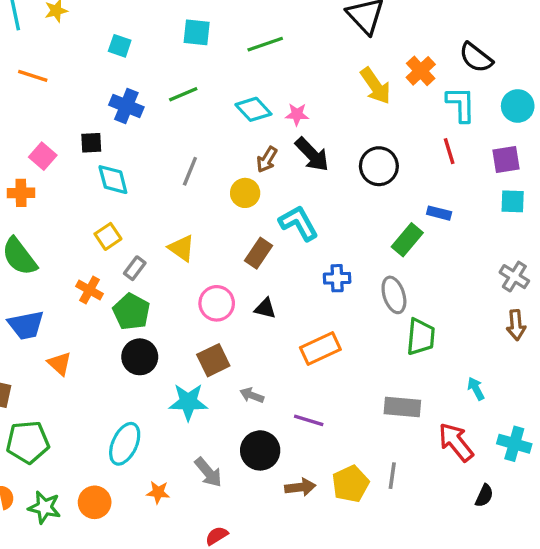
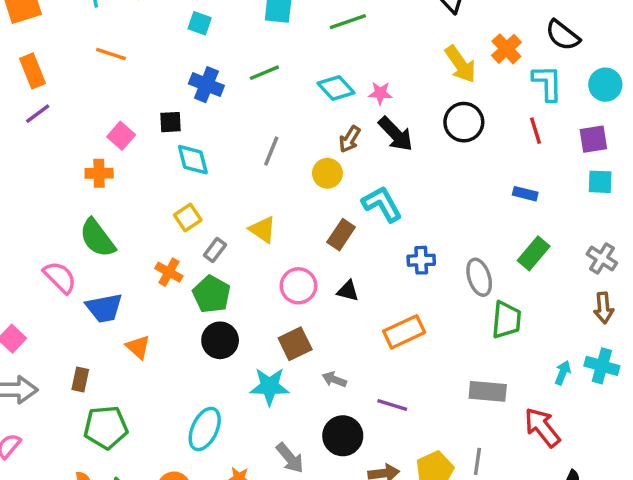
black circle: (379, 166) -> (464, 122), moved
green rectangle: (407, 240) -> (534, 253), moved
cyan arrow: (476, 389) -> (563, 373), turned 50
cyan cross: (514, 444) -> (602, 366), moved

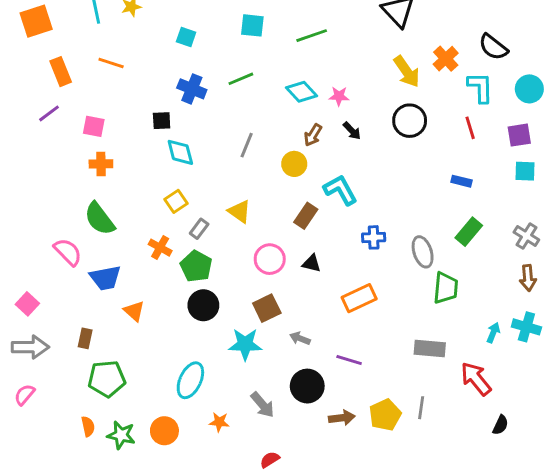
orange rectangle: (33, 71) -> (61, 72), moved
black arrow: (396, 134) -> (352, 131), size x0.6
pink square: (121, 136) -> (94, 126), moved, turned -30

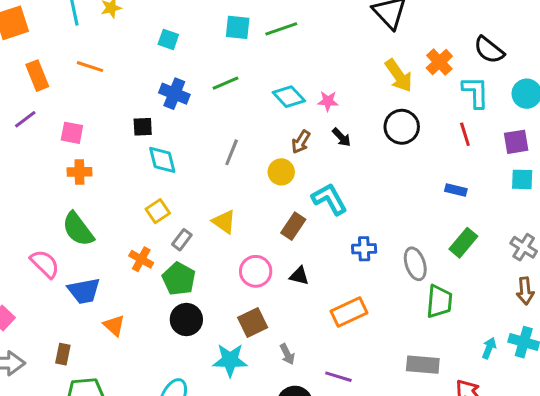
green line: (312, 36) -> (281, 29), moved
gray arrow: (300, 338) -> (287, 354), turned -138

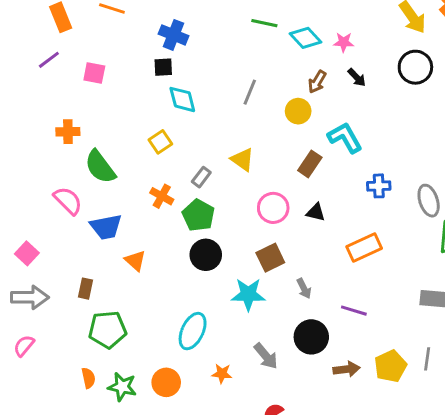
green line: (226, 83) -> (264, 23), moved, turned 35
blue cross: (174, 94) -> (173, 35), moved
orange cross: (79, 172) -> (68, 132), moved
yellow square: (158, 211) -> (160, 142), moved

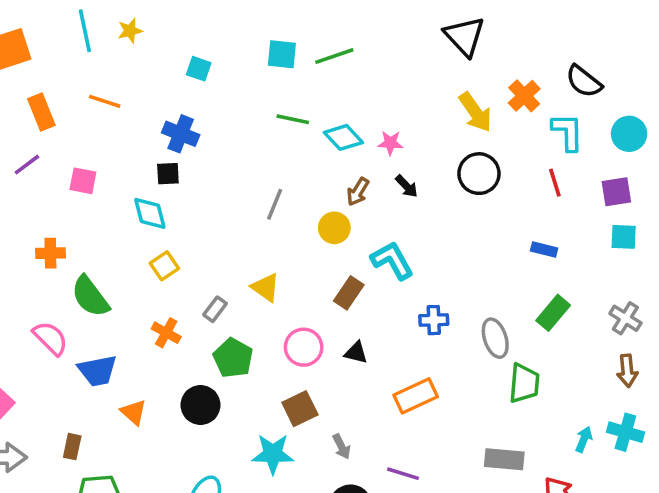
cyan diamond: (182, 99) -> (150, 213), moved
green pentagon: (198, 215) -> (233, 358), moved
black circle: (206, 255) -> (201, 405), moved

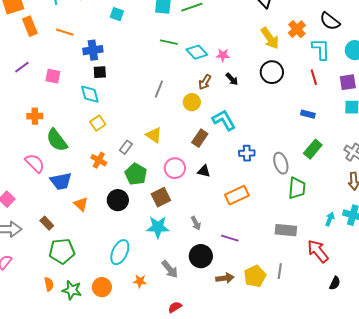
orange rectangle: (41, 112) -> (30, 26), moved
blue cross: (181, 134) -> (93, 50), moved, turned -30
brown square: (300, 409) -> (161, 197), moved
brown rectangle: (72, 447) -> (47, 223), turned -56

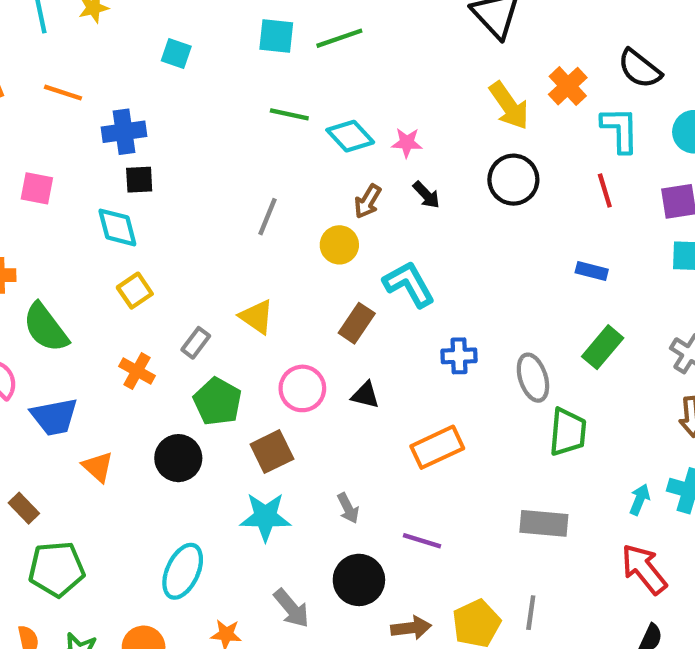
red arrow: (318, 251) -> (644, 569), moved

